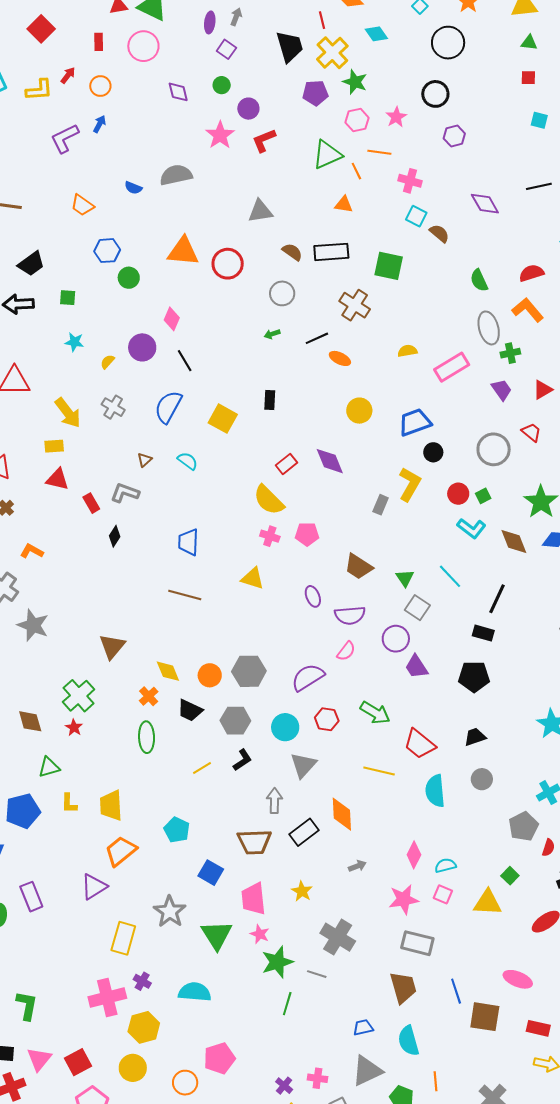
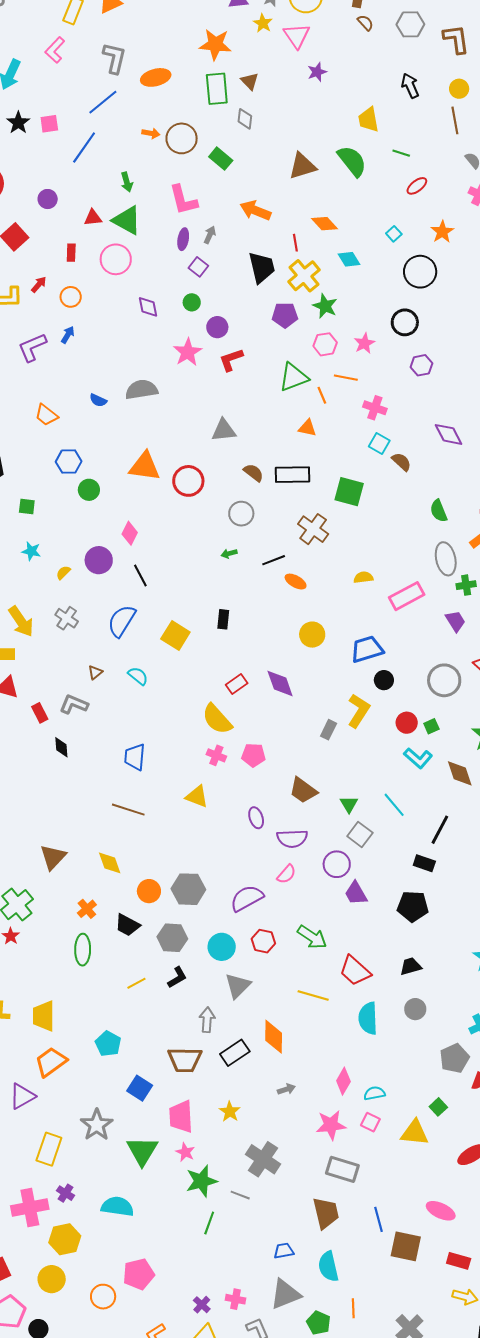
black diamond: (115, 536) -> (61, 747), turned -40
yellow diamond: (168, 671) -> (110, 863), moved

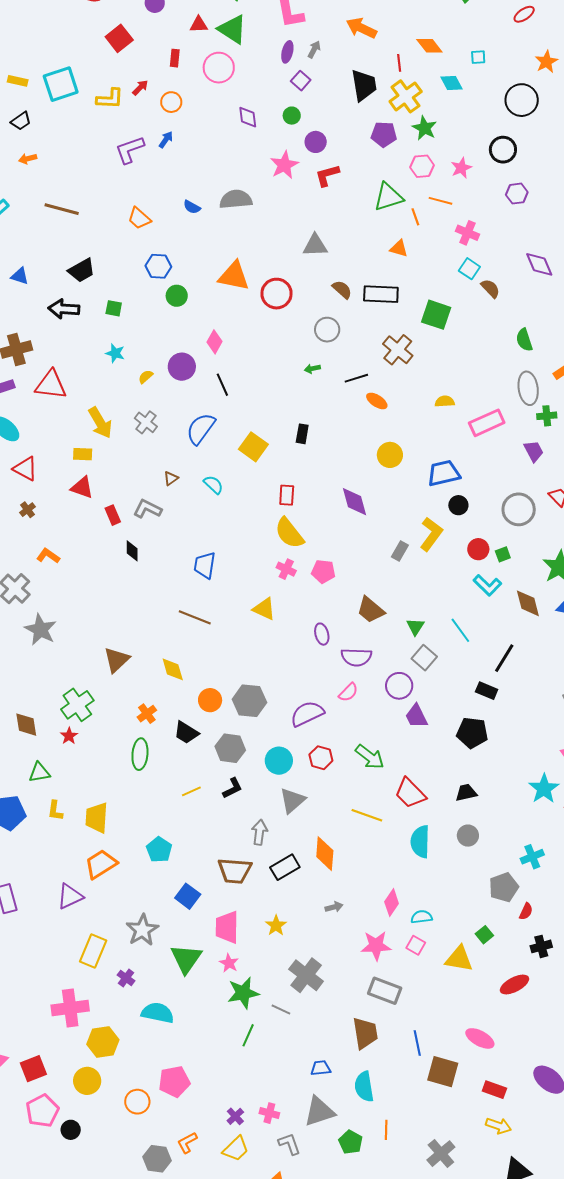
cyan square: (394, 234) -> (478, 57), moved, turned 35
red rectangle: (237, 684) -> (287, 495), moved, turned -55
purple cross: (65, 1193) -> (126, 978), moved

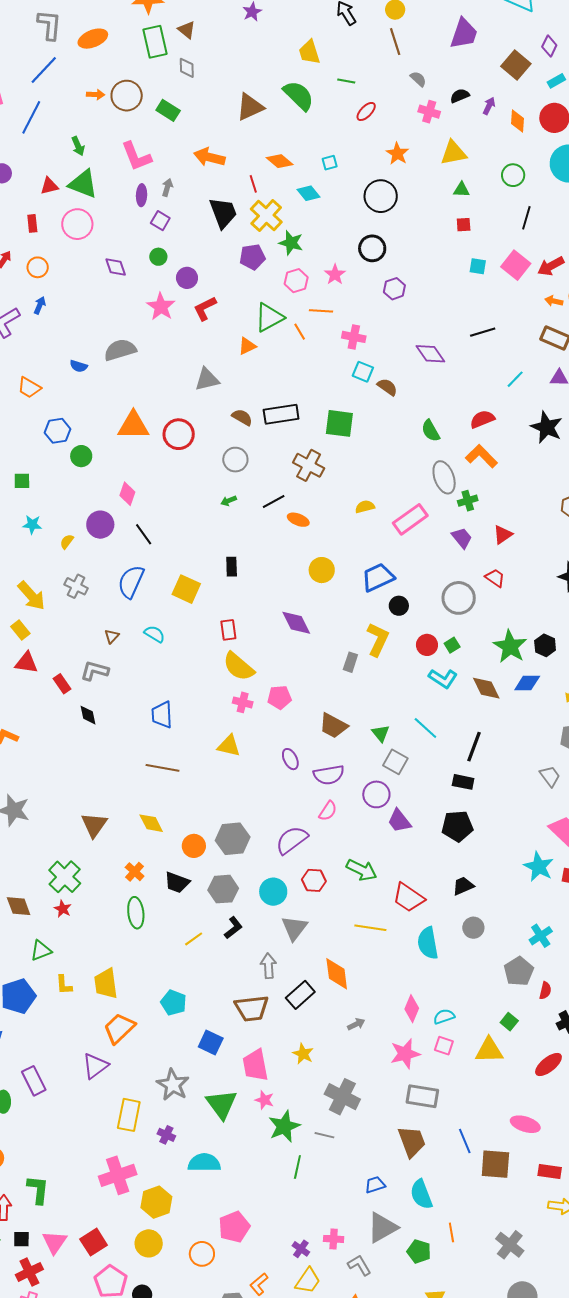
orange triangle: (399, 248) -> (247, 346), moved, turned -30
yellow rectangle: (83, 454) -> (20, 630), turned 60

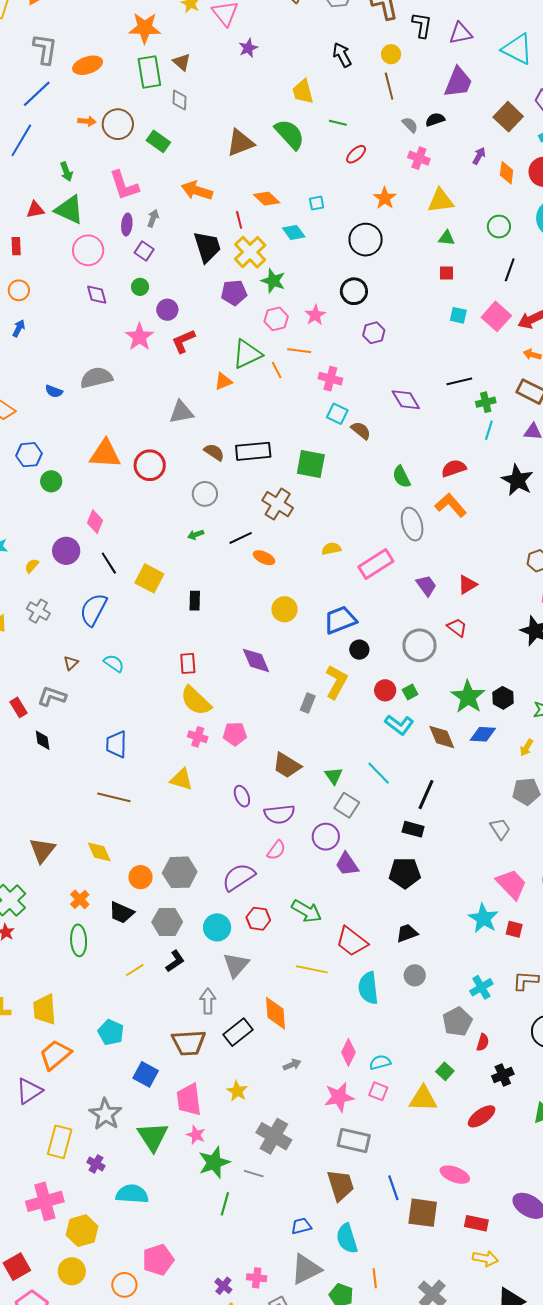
black semicircle: (460, 96) -> (435, 120), moved
pink circle: (77, 224) -> (88, 250), moved
cyan line: (515, 379) -> (489, 430), turned -30
green cross: (468, 501) -> (486, 402), moved
yellow square: (186, 589) -> (149, 578), moved

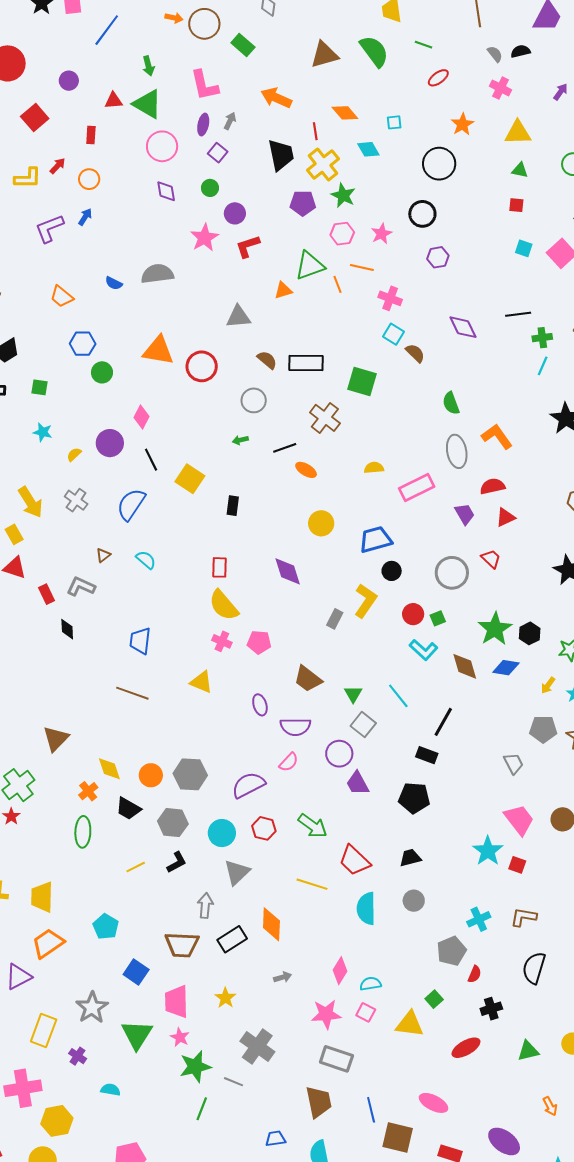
red semicircle: (454, 468) -> (492, 486), moved
yellow diamond: (99, 852) -> (109, 769), moved
cyan semicircle: (132, 1194) -> (110, 1090), size x0.6

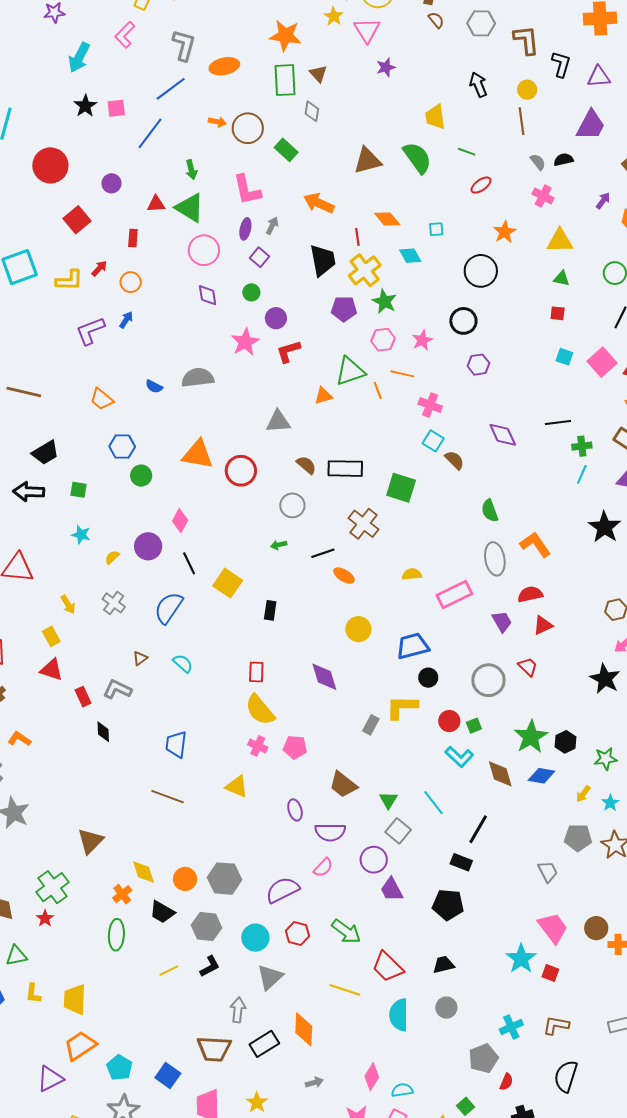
yellow arrow: (30, 502) -> (68, 604), size x0.6
yellow L-shape: (365, 601) -> (402, 707), turned -124
cyan pentagon: (106, 927) -> (119, 1068), moved

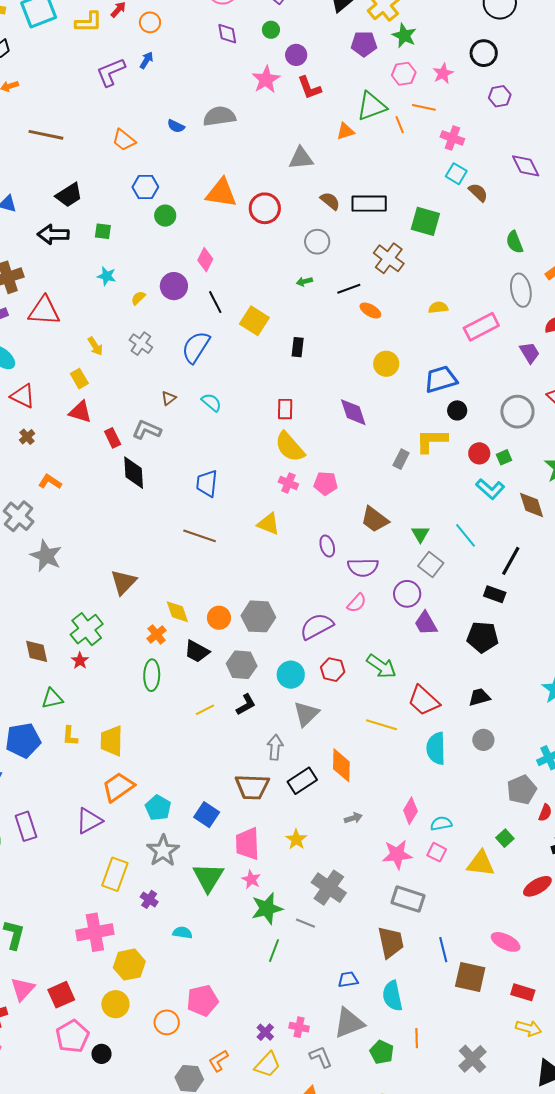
red L-shape: (288, 351) -> (309, 88), turned -92
black diamond: (103, 732) -> (134, 473), size x1.6

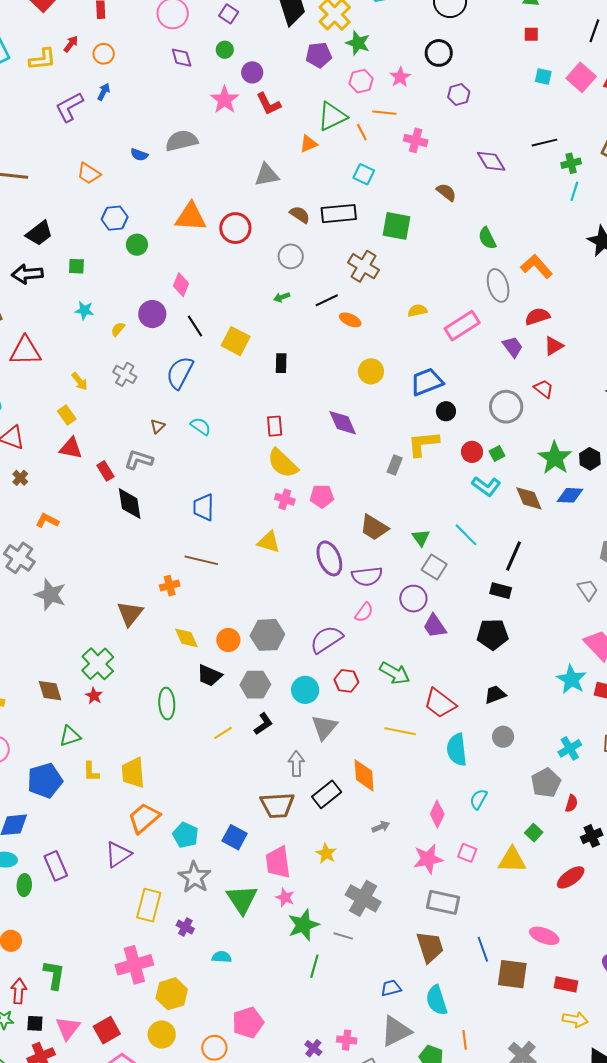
cyan square: (456, 174) -> (364, 174), moved
purple ellipse: (327, 546) -> (329, 558), size x1.6
orange cross: (157, 634) -> (170, 586), moved, turned 30
cyan semicircle: (441, 823) -> (479, 799), moved, turned -45

